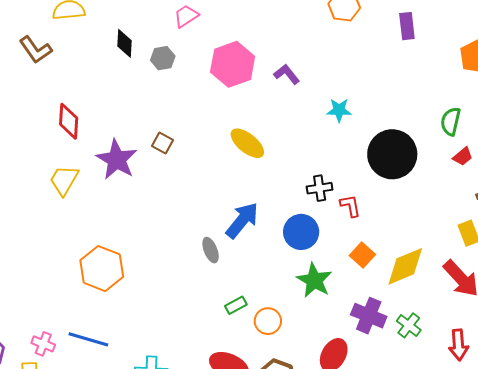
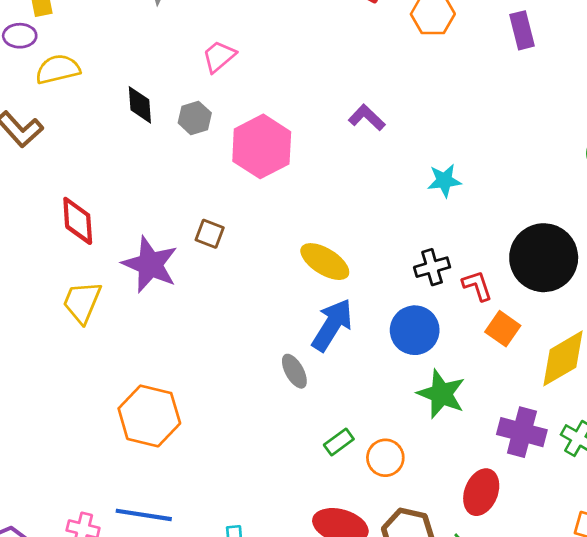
pink hexagon: (233, 64) -> (262, 146), moved
cyan star: (339, 110) -> (444, 181), moved
yellow ellipse: (247, 143) -> (325, 262), moved
black circle: (392, 154) -> (544, 258), moved
orange square: (362, 255) -> (503, 329), moved

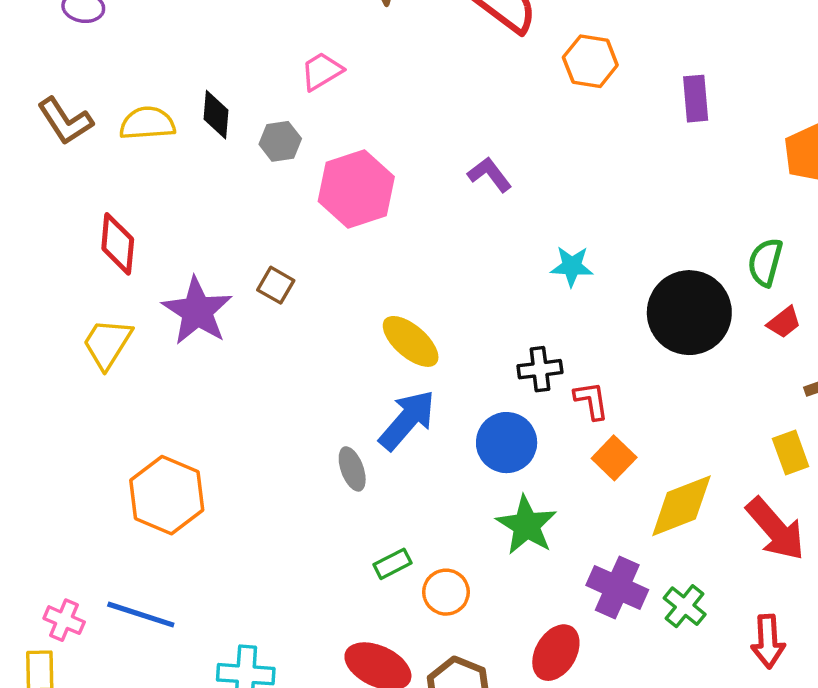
yellow semicircle: (58, 69) -> (147, 123), moved
black circle: (544, 258) -> (689, 313), moved

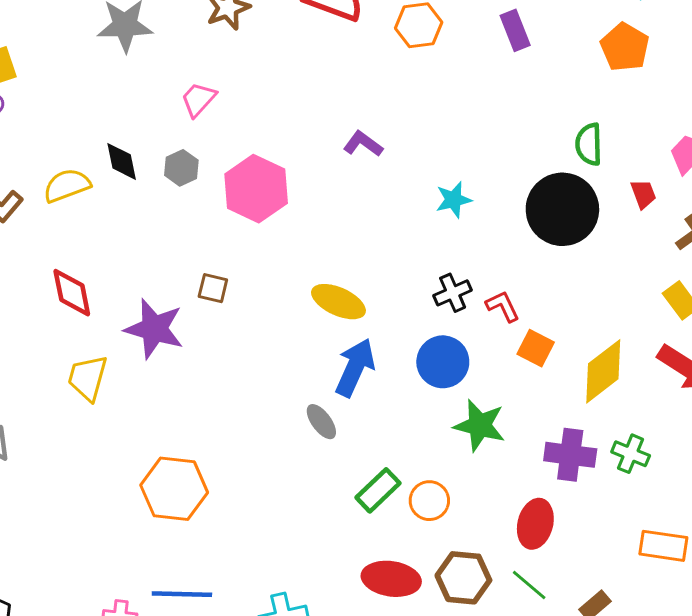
green semicircle: (765, 262) -> (589, 144), moved
red trapezoid: (784, 322) -> (643, 194), turned -56
green rectangle: (392, 564) -> (378, 490), size x1.4

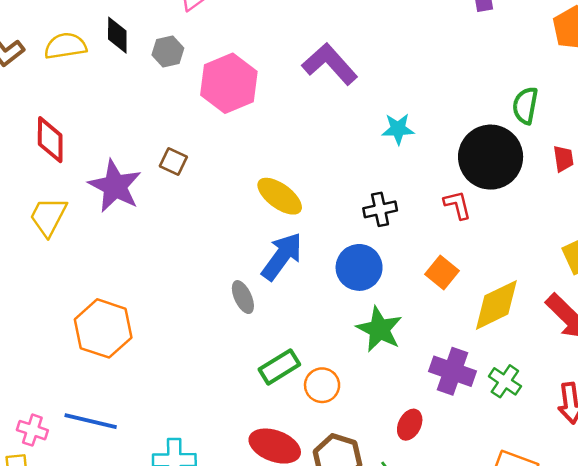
purple L-shape: (363, 144) -> (330, 64), size x1.6
red L-shape: (503, 306) -> (457, 205), moved
red ellipse: (535, 524) -> (410, 425), size x0.7

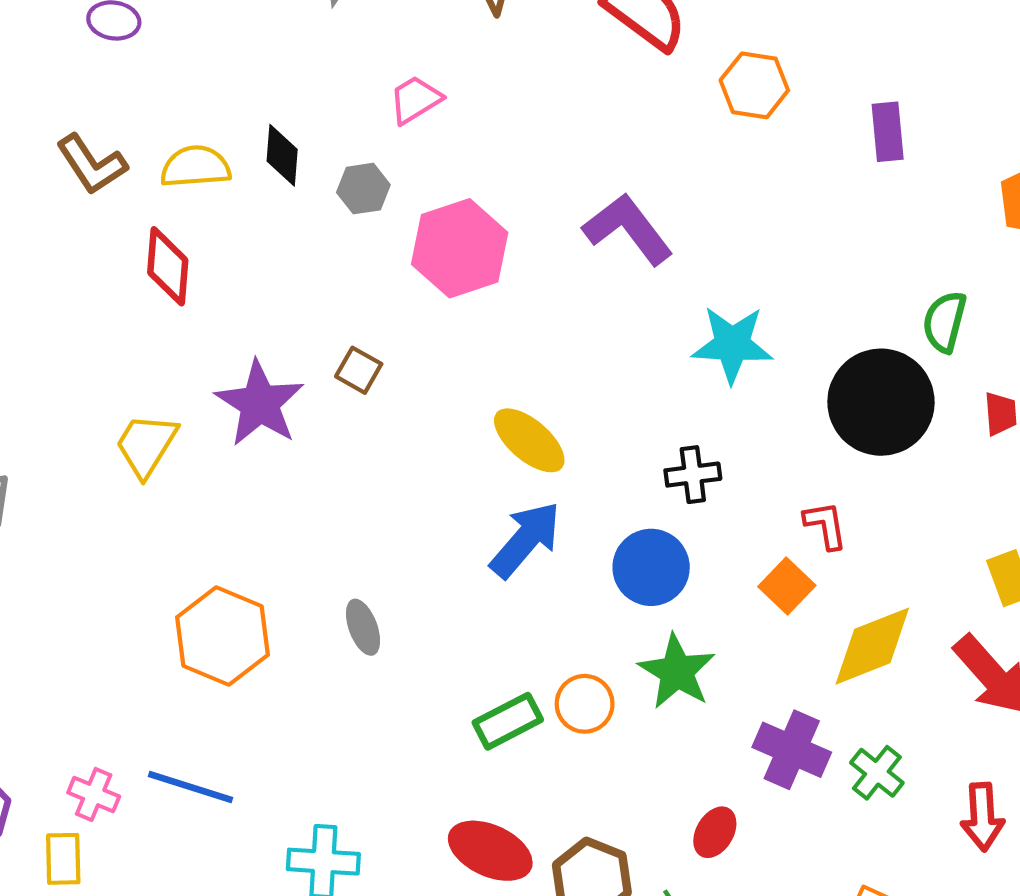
cyan star: (398, 129) -> (732, 344), size x1.5
red diamond: (50, 140) -> (168, 266), moved
red L-shape: (457, 205) -> (825, 525), moved
gray ellipse: (243, 297) -> (363, 627), moved
orange circle: (322, 385) -> (585, 704), moved

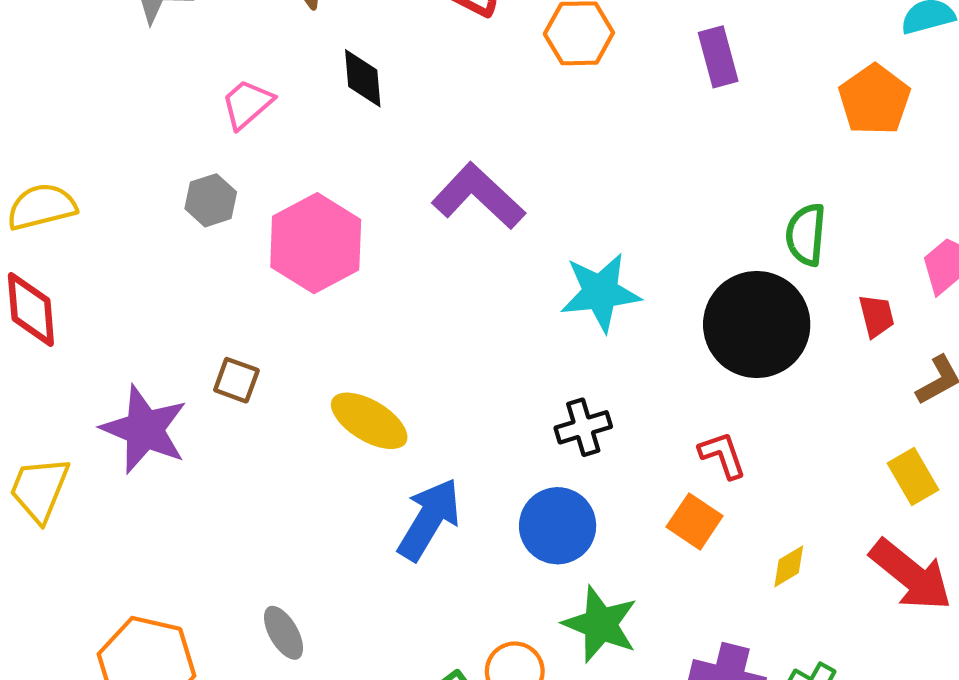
black diamond: (282, 155) -> (363, 78), moved
yellow ellipse: (529, 440) -> (369, 421), moved
yellow diamond: (872, 646) -> (789, 566), size x0.5

